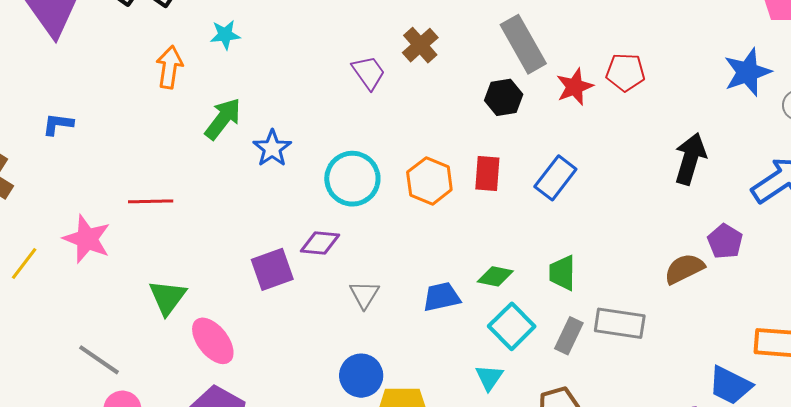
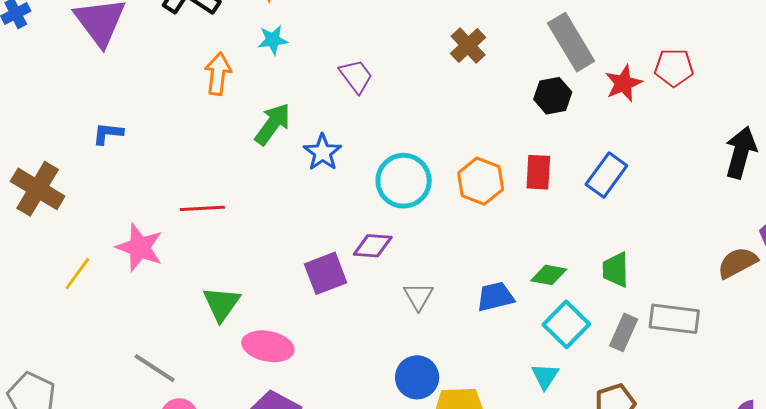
purple trapezoid: (368, 73) -> (356, 76), moved
pink ellipse: (213, 341) -> (268, 346), turned -39

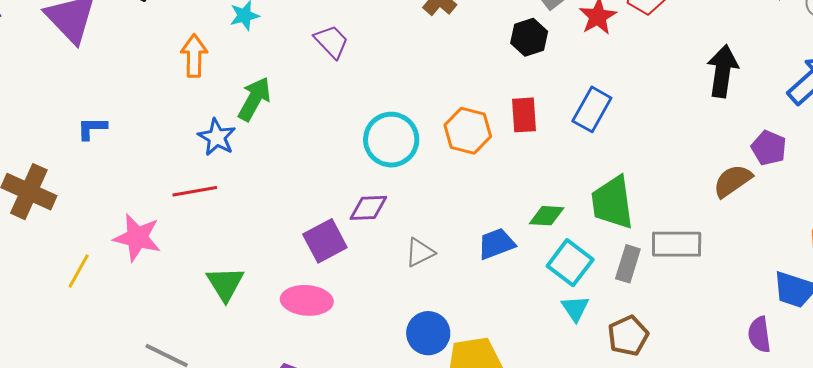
blue star: (323, 152) -> (217, 137), moved
green trapezoid: (616, 270) -> (612, 202), size x1.5
gray triangle: (418, 296) -> (420, 253), turned 40
pink ellipse: (268, 346) -> (307, 300), moved
cyan triangle: (545, 376) -> (575, 308), moved

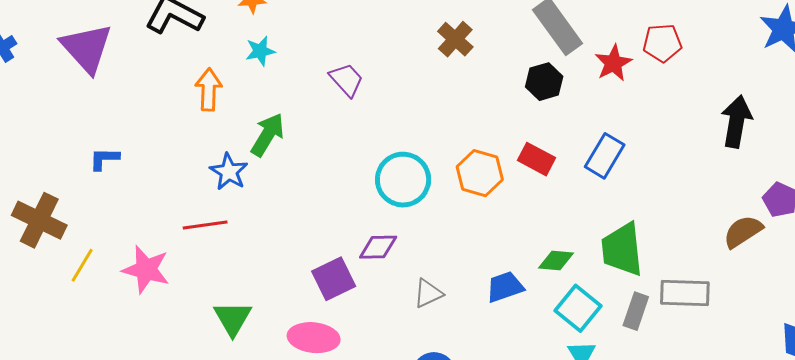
red rectangle: (524, 115) -> (537, 159), turned -60
yellow line: (79, 271) -> (82, 265), moved

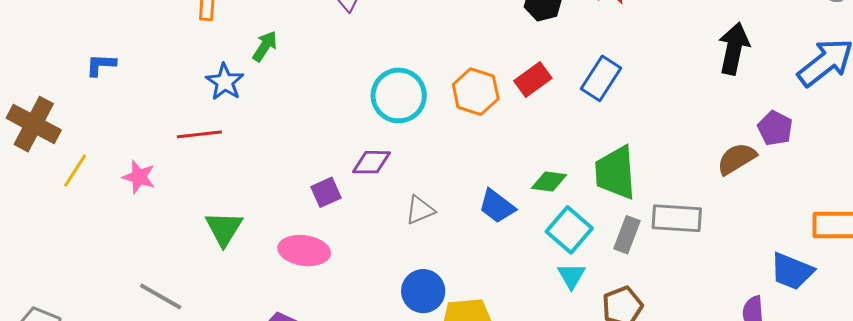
green arrow: (268, 135) -> (265, 46), size x0.7
red rectangle: (537, 159) -> (533, 80), turned -66
pink star: (146, 270) -> (139, 177), size x0.7
purple square: (334, 279) -> (326, 192), size x0.7
blue trapezoid: (505, 287) -> (497, 206), turned -126

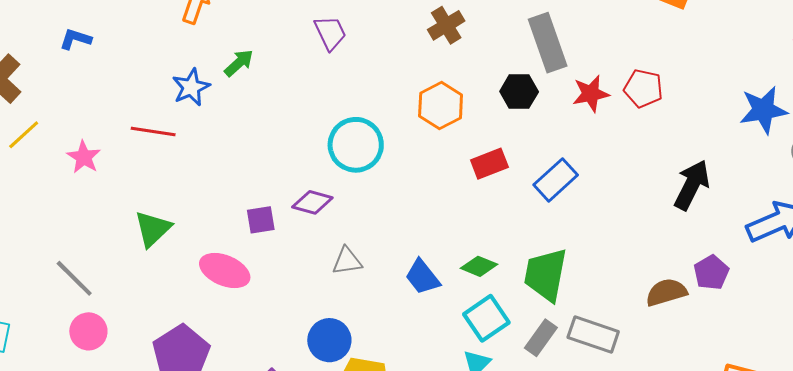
orange hexagon: (476, 92) -> (441, 106), moved

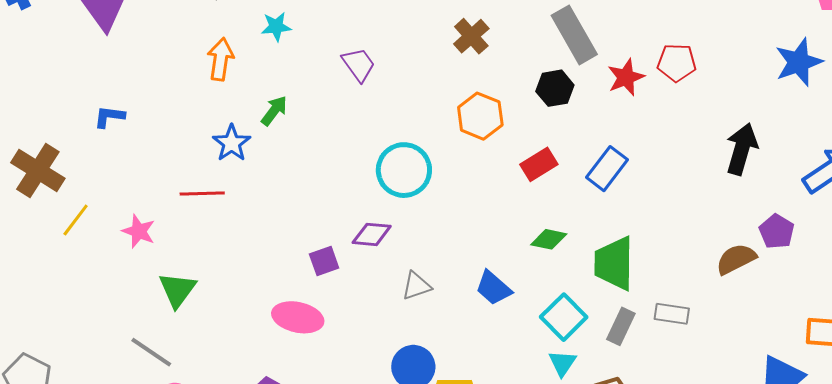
green triangle: (153, 229) -> (177, 290), moved
green diamond: (479, 266) -> (549, 239), moved
gray rectangle: (593, 335) -> (672, 314), size x0.7

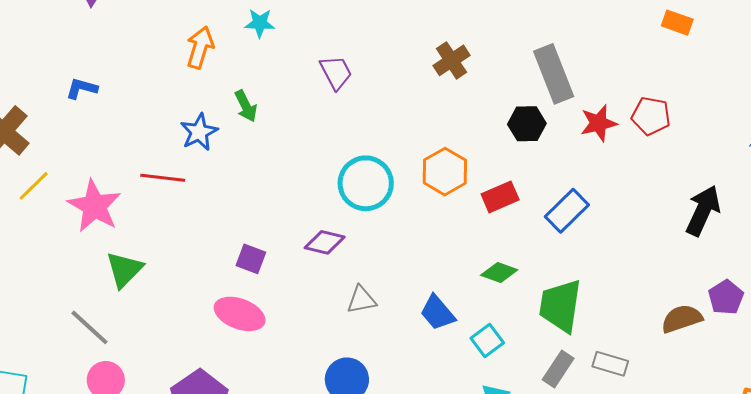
green arrow: (274, 111) -> (246, 106), turned 108
orange hexagon: (480, 116) -> (445, 172), moved
pink star: (139, 231) -> (94, 206), size x1.6
purple square: (324, 261) -> (251, 259), moved, turned 32
cyan square: (564, 317) -> (487, 340), moved, size x0.7

